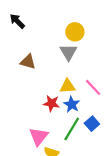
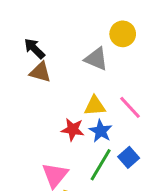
black arrow: (17, 21) -> (34, 49), moved
yellow circle: (75, 32) -> (123, 34), moved
gray triangle: (68, 52) -> (96, 59), turned -36

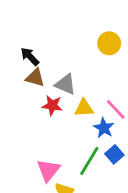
gray triangle: (96, 59) -> (66, 84), moved
red star: (73, 129) -> (52, 105), moved
blue star: (101, 131) -> (104, 128), moved

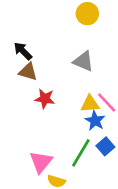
yellow circle: (109, 43) -> (87, 14), moved
gray triangle: (66, 84) -> (83, 61), moved
yellow triangle: (84, 108) -> (90, 104), moved

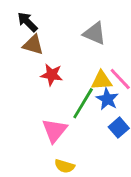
green line: (81, 153) -> (83, 103), moved
pink triangle: (41, 162) -> (55, 130), moved

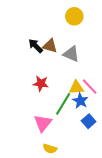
black arrow: (27, 22) -> (36, 46), moved
brown triangle: (33, 45) -> (50, 46), moved

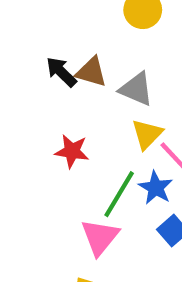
yellow triangle: (76, 88) -> (147, 134), moved, turned -42
pink triangle: (43, 123) -> (100, 237), moved

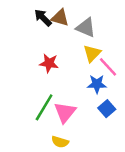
blue star: (156, 188) -> (97, 84), turned -30
green line: (119, 194) -> (44, 107), moved

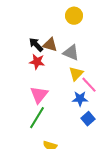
red star: (49, 63) -> (37, 62), moved
pink triangle: (65, 112) -> (39, 95), moved

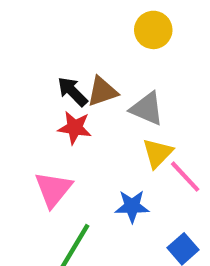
brown triangle: (50, 45) -> (102, 92), turned -35
pink triangle: (39, 95) -> (53, 189), moved
blue star: (80, 99) -> (132, 206), moved

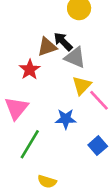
black arrow: (73, 92) -> (63, 42), moved
red star: (75, 128) -> (30, 70), turned 30

